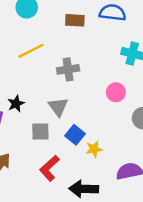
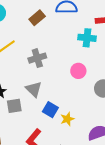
brown rectangle: (75, 20) -> (37, 18), turned -35
gray square: (40, 131) -> (14, 106), moved

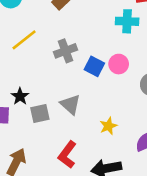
gray triangle: (34, 89) -> (70, 105), moved
blue square: (50, 110) -> (94, 66), moved

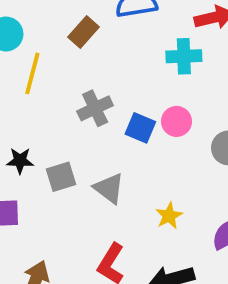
yellow line: (24, 40) -> (32, 73), moved, turned -32
black star: (20, 96) -> (20, 161), moved, turned -30
gray square: (40, 113) -> (61, 177), moved

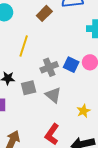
yellow line: (32, 73) -> (24, 46), moved
gray cross: (95, 108) -> (49, 67), moved

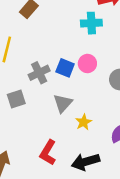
gray triangle: (53, 95) -> (63, 103), moved, turned 36

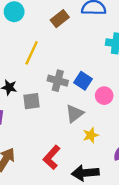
pink circle: (87, 64) -> (104, 96), moved
gray cross: (39, 73) -> (58, 81), turned 30

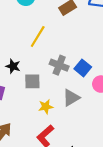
yellow star: (91, 135) -> (46, 107), moved

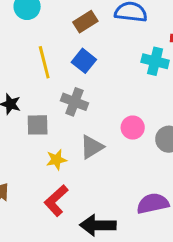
yellow line: (38, 36) -> (44, 62), turned -45
blue square: (83, 68) -> (84, 61), moved

